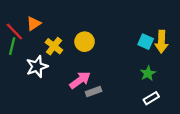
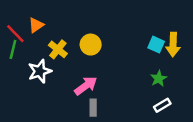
gray rectangle: (94, 91) -> (93, 108), moved, turned -70

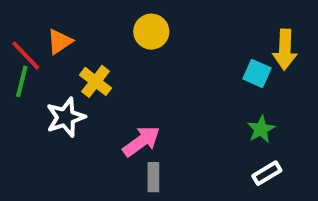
yellow circle: (91, 45) -> (151, 32), moved
yellow arrow: (173, 45) -> (285, 50), moved

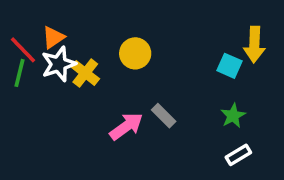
yellow circle: (151, 32) -> (135, 53), moved
white star: (66, 117) -> (59, 64), moved
gray rectangle: (153, 177) -> (164, 116), moved, turned -45

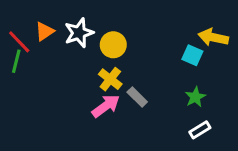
yellow arrow: (254, 44) -> (213, 37), turned 100
white star: (59, 64) -> (79, 33), moved
yellow cross: (85, 73) -> (110, 79), moved

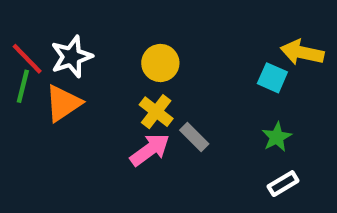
orange triangle: (45, 31) -> (63, 103), moved, size x1.4
white star: (79, 33) -> (72, 57), moved

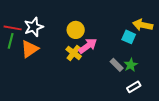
red line: (27, 59) -> (13, 28), turned -36
gray rectangle: (194, 137) -> (117, 65), moved
pink arrow: (150, 150) -> (88, 46), moved

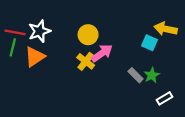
white rectangle: (134, 87) -> (164, 98), moved

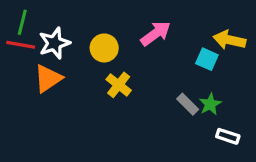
yellow circle: (88, 35) -> (104, 48), moved
green line: (13, 47) -> (22, 22), moved
pink arrow: (102, 53) -> (156, 34), moved
white rectangle: (164, 98) -> (228, 136), turned 49

